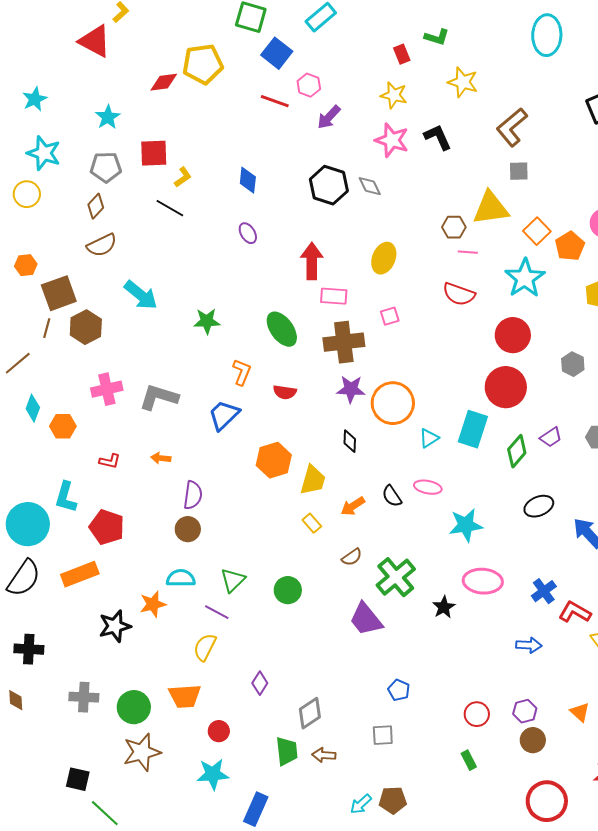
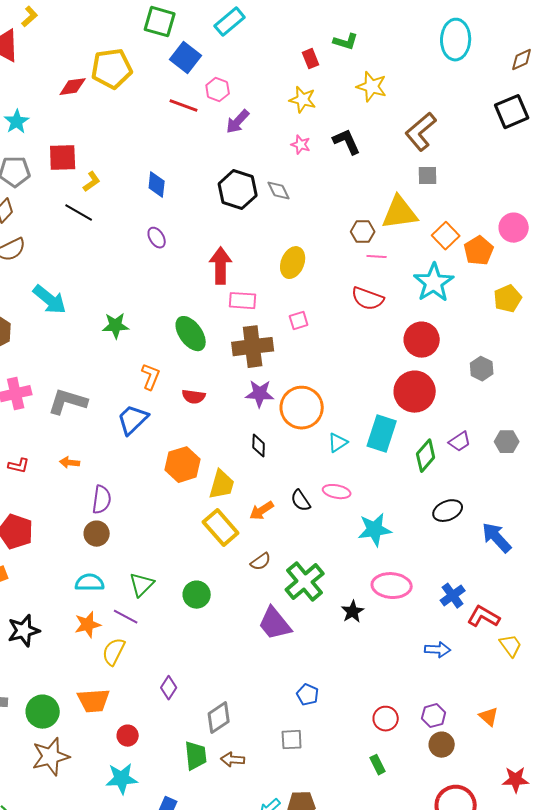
pink star: (392, 140) -> (301, 145), size x0.6
yellow rectangle: (312, 523) -> (221, 528), size x1.8
orange star: (153, 604) -> (88, 625), moved

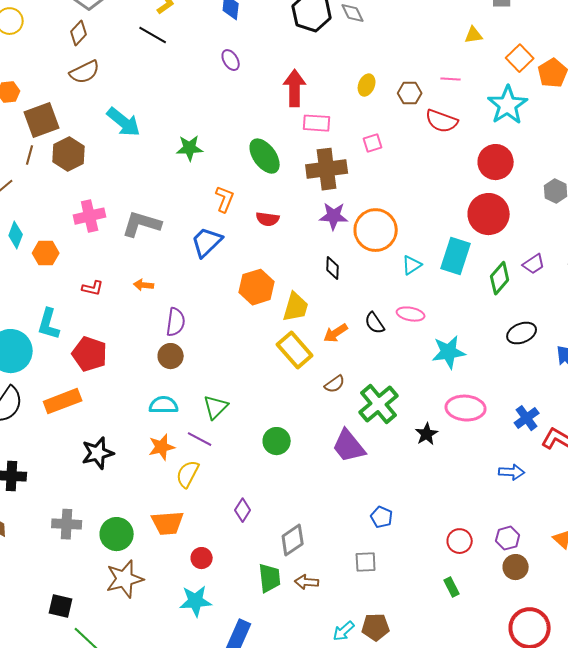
yellow triangle: (400, 213) -> (474, 35), size x0.5
brown hexagon: (363, 232) -> (410, 93), moved
yellow ellipse: (293, 263) -> (367, 85), size x0.7
green circle: (197, 595) -> (277, 441), moved

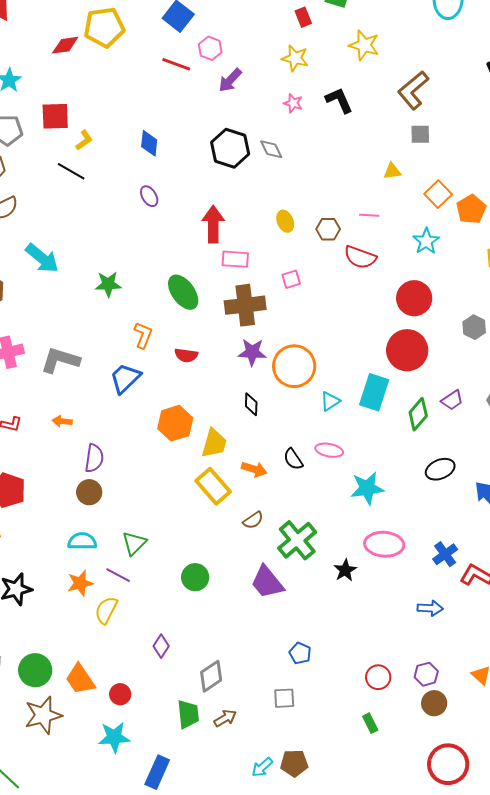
yellow ellipse: (367, 85) -> (285, 221), turned -45
cyan star: (508, 105) -> (426, 241), size x0.7
orange arrow: (336, 333) -> (254, 469), turned -130
orange trapezoid: (168, 523) -> (80, 679), moved, turned 60
brown arrow: (307, 582) -> (225, 718), turned 145

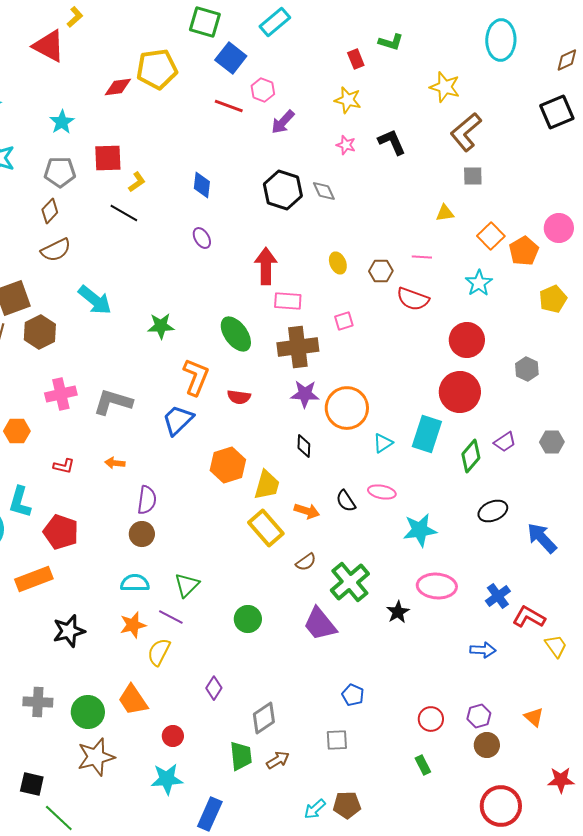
yellow star: (364, 45) -> (445, 87), moved
orange L-shape: (143, 335) -> (196, 377), size x1.4
orange trapezoid: (80, 679) -> (133, 700), moved

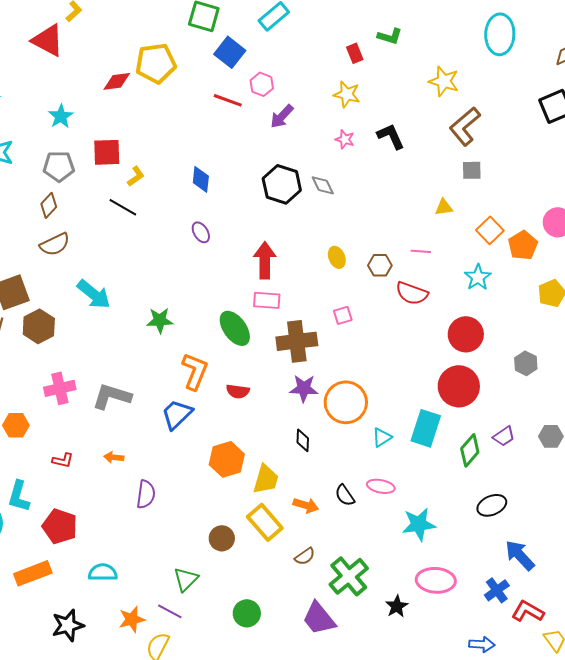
pink rectangle: (288, 301) -> (267, 300), moved
brown circle: (142, 534) -> (222, 538), moved
blue arrow: (542, 538) -> (520, 555), moved
cyan semicircle: (135, 583) -> (103, 572), moved

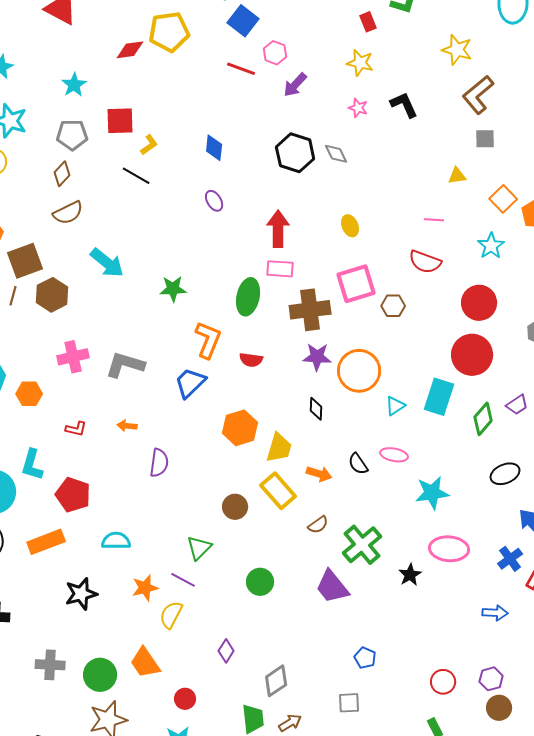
brown hexagon: (380, 265) -> (393, 306), moved
pink square: (343, 315) -> (356, 284), size x2.0
green ellipse: (235, 328) -> (248, 297), turned 48

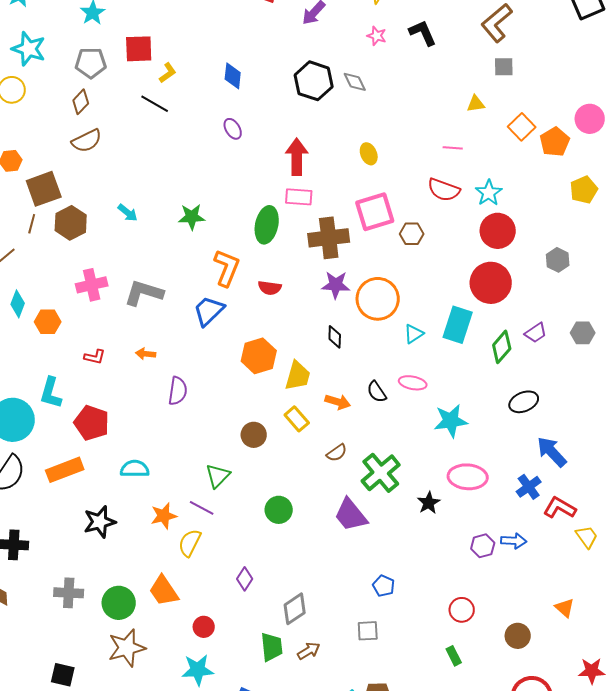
cyan star: (491, 246) -> (489, 193), moved
cyan arrow: (107, 263) -> (128, 213), moved, size x0.6
yellow rectangle: (278, 491) -> (297, 419), size x0.7
purple hexagon: (491, 679) -> (483, 546), moved

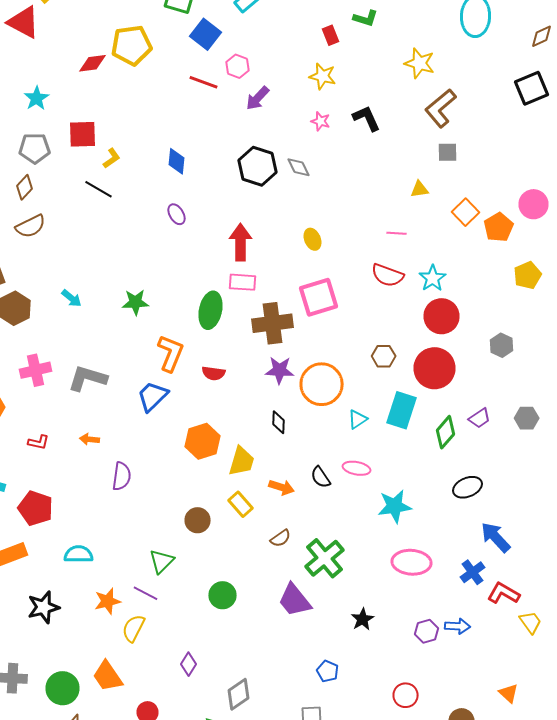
brown hexagon: (412, 234) -> (384, 356), moved
black star: (429, 503) -> (362, 619), moved

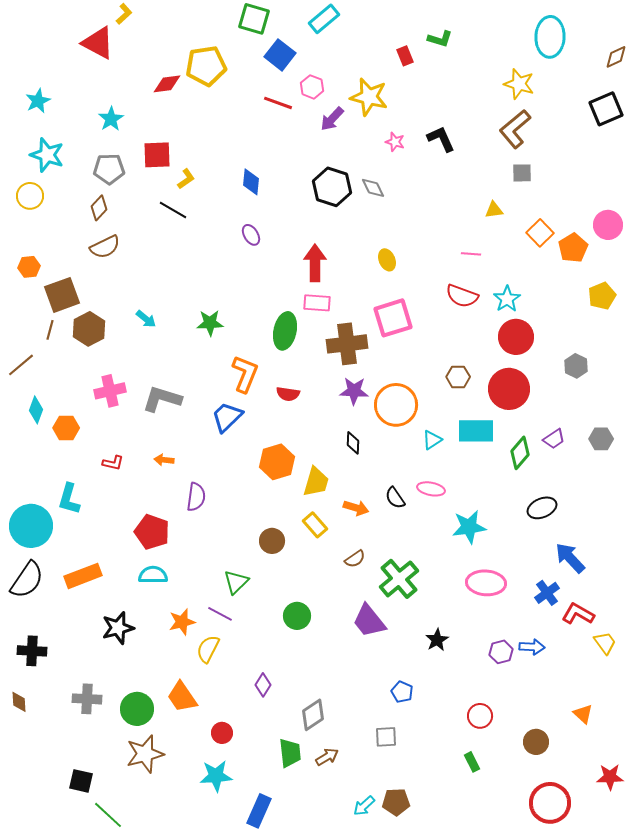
yellow star: (420, 63) -> (519, 84), moved
yellow star: (322, 76) -> (369, 97), moved, size x1.4
cyan rectangle: (402, 410) -> (476, 431), turned 72
red pentagon: (36, 508) -> (152, 532), moved

